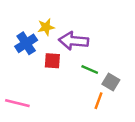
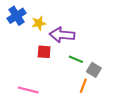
blue cross: (26, 43) -> (17, 16), moved
pink line: (17, 103) -> (28, 90), moved

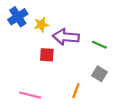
green line: (76, 59) -> (99, 45), moved
orange line: (83, 86) -> (76, 91), moved

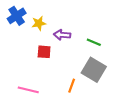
purple arrow: (66, 37) -> (62, 35), size x0.7
gray square: (99, 74) -> (94, 70), size x1.6

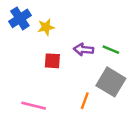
purple arrow: (62, 35) -> (83, 50), moved

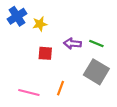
orange line: (85, 101) -> (60, 88), moved

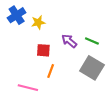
purple arrow: (72, 44) -> (69, 41), turned 35
orange line: (60, 88) -> (51, 71), moved

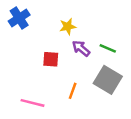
yellow star: (38, 22) -> (68, 27), moved
orange line: (51, 71) -> (73, 91), moved

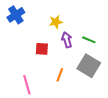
purple arrow: (81, 48) -> (67, 40), turned 35
pink line: (32, 103) -> (27, 85), turned 60

